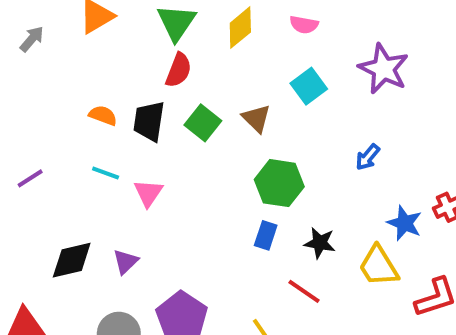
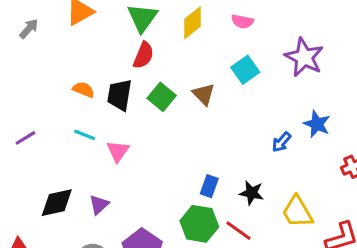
blue arrow: (368, 157) -> (281, 142), moved
green hexagon: (279, 183) -> (199, 224), moved
blue star: (404, 223) -> (317, 124), moved

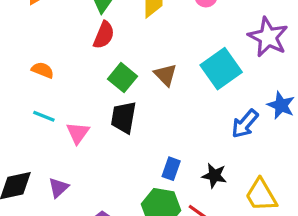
cyan square: (245, 70) -> (221, 69), moved, size x1.4
black trapezoid: (119, 95) -> (124, 117), moved
blue arrow: (281, 142) -> (245, 124), size x1.4

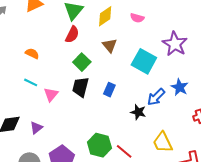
cyan square: (221, 69) -> (144, 61), turned -30
brown triangle: (165, 75) -> (110, 46), moved
blue rectangle: (171, 169) -> (109, 90), moved
black star: (214, 176) -> (138, 112), moved

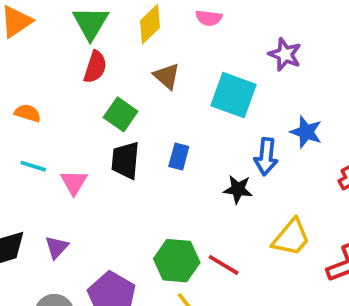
purple star: (175, 44) -> (285, 54), size x0.7
blue arrow: (156, 97) -> (266, 157), turned -30
yellow trapezoid: (163, 142) -> (291, 237), turned -105

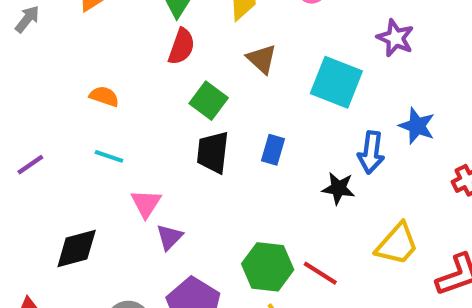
pink triangle: (74, 182) -> (146, 203), moved
purple triangle: (57, 247) -> (169, 237), moved

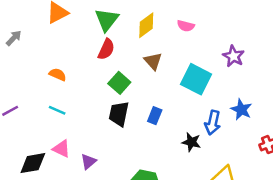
gray arrow: (27, 19) -> (14, 38), moved
pink triangle: (146, 203) -> (61, 149), moved, turned -42

